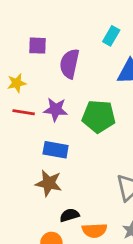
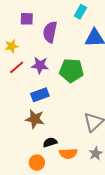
red line: (24, 112) -> (17, 67), turned -49
blue rectangle: (56, 150) -> (40, 95), turned -30

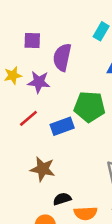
purple star: (40, 65) -> (39, 82), moved
red line: (17, 67) -> (28, 118), moved
blue rectangle: (40, 95) -> (62, 126), moved

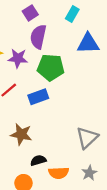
purple square: (32, 40) -> (30, 13), moved, turned -35
green pentagon: (89, 107) -> (51, 67), moved

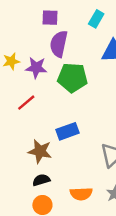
purple square: (30, 13) -> (50, 18), turned 35
blue rectangle: (38, 97) -> (67, 131), moved
black semicircle: (38, 160) -> (41, 180), moved

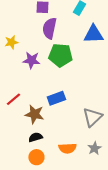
purple star: (36, 68) -> (31, 60), moved
red line: (26, 103) -> (13, 99), moved

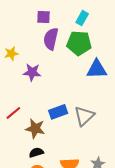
blue triangle: (93, 34) -> (97, 69), moved
green pentagon: (60, 55) -> (79, 43), moved
gray triangle: (92, 117) -> (84, 116), moved

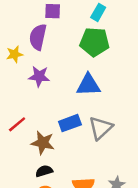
purple semicircle: (51, 39) -> (38, 37), moved
blue triangle: (97, 69) -> (88, 85), moved

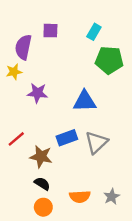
purple semicircle: (38, 37) -> (23, 47), moved
green pentagon: (94, 42) -> (109, 60), moved
black semicircle: (44, 171) -> (42, 184), turned 49

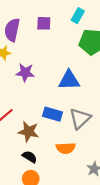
purple square: (50, 31) -> (44, 23), moved
blue rectangle: (67, 138) -> (53, 114), turned 36
orange semicircle: (80, 197) -> (66, 148), moved

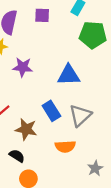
blue rectangle: (53, 114) -> (51, 111), turned 42
black semicircle: (30, 157) -> (17, 156), moved

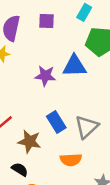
purple star: (23, 67) -> (45, 76), moved
blue triangle: (69, 75) -> (74, 66), moved

